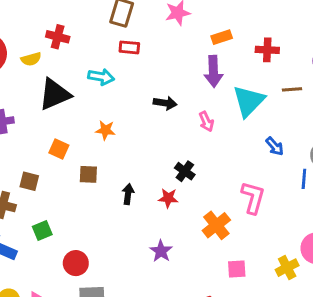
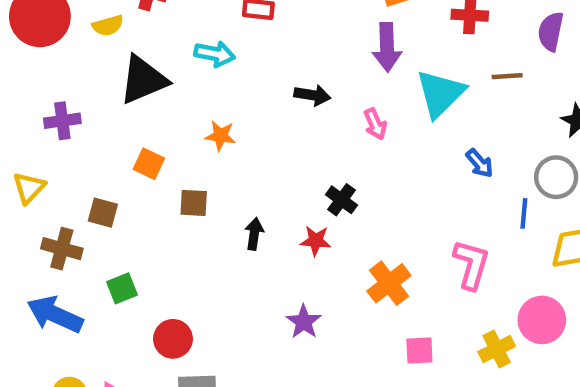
pink L-shape: (253, 198) -> (471, 264), moved

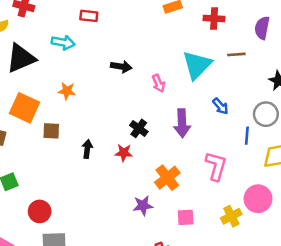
purple arrow: (387, 47) -> (182, 123), moved
orange square: (149, 164) -> (25, 108), size x1.6
purple star: (304, 322) -> (143, 206), moved, turned 30

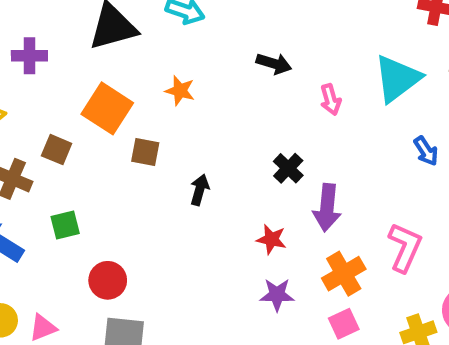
purple arrow: (182, 123) -> (327, 208), moved
red star: (124, 153) -> (271, 239), moved
orange cross: (167, 178) -> (344, 274), moved
pink square: (186, 217) -> (344, 324), turned -30

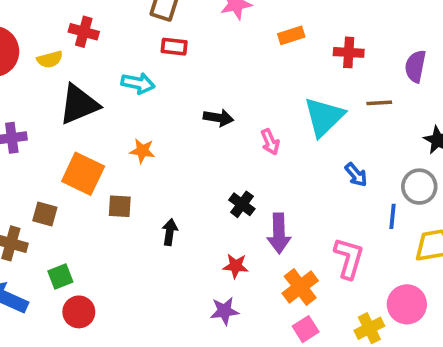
red circle: (108, 280) -> (79, 312), moved
purple star: (277, 295) -> (225, 311), moved

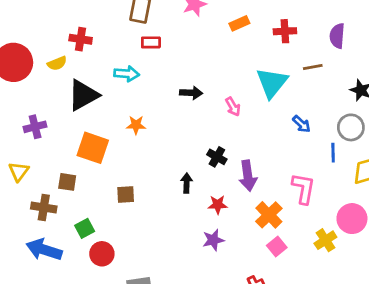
brown square: (120, 206) -> (126, 194), moved
black arrow: (170, 232) -> (187, 183), moved

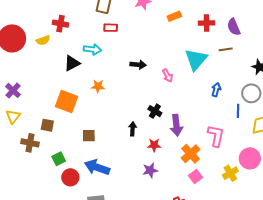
purple semicircle: (337, 36) -> (234, 27), moved, turned -30
black triangle: (83, 95) -> (72, 63), moved, size x0.7
blue arrow: (302, 124) -> (216, 90), turned -120
purple cross: (35, 127) -> (13, 90), moved, turned -35
blue arrow: (44, 250) -> (97, 167), moved

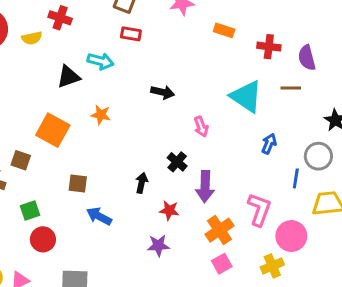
orange rectangle: (174, 16) -> (224, 30), turned 32
cyan triangle: (196, 59) -> (246, 96), turned -45
pink arrow: (168, 76) -> (201, 127), moved
pink circle: (250, 158) -> (291, 236), moved
blue arrow: (97, 167) -> (99, 216), moved, size x0.7

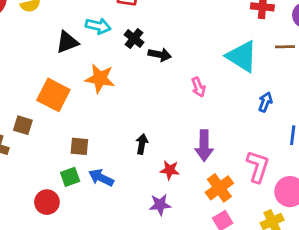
orange star: (101, 115) -> (100, 78), size x1.5
black cross: (177, 162) -> (134, 39), moved
green square: (30, 210) -> (70, 177), moved

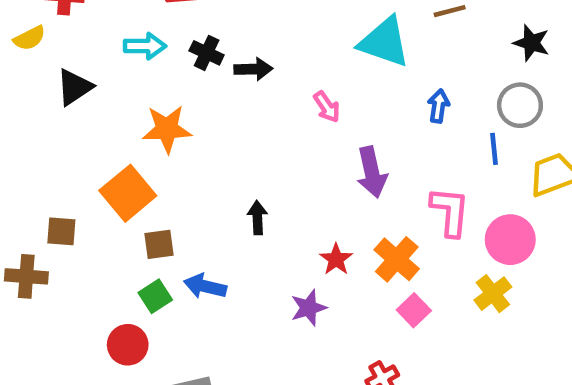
black triangle: (67, 42) -> (74, 87), moved
orange square: (53, 95) -> (128, 193), moved, turned 36
purple arrow: (204, 146) -> (372, 172), moved
red star: (170, 170) -> (336, 259), moved, turned -30

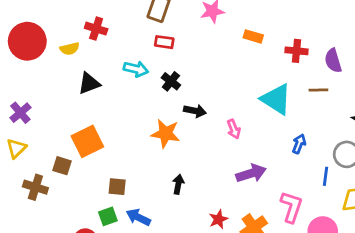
black arrow: (253, 69) -> (195, 111), moved
orange star: (167, 129) -> (166, 134), moved
purple arrow: (372, 172) -> (251, 173), turned -108
orange square: (128, 193) -> (87, 141), moved

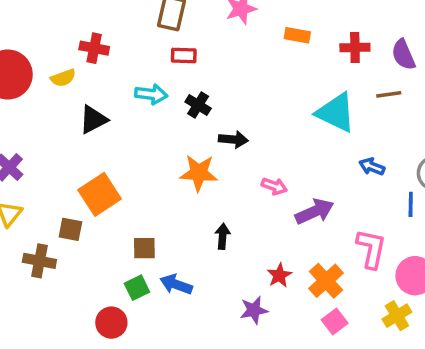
pink arrow: (234, 129) -> (274, 186), moved, turned -42
blue arrow: (299, 144) -> (372, 167), turned -84

